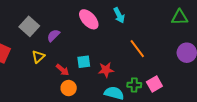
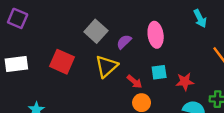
pink ellipse: (89, 19) -> (156, 35), moved, turned 35
yellow triangle: (38, 57) -> (106, 66), size x1.5

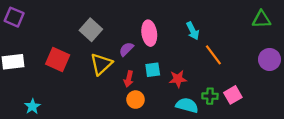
cyan arrow: (200, 18) -> (193, 31), moved
purple semicircle: (124, 42) -> (126, 49), moved
red arrow: (135, 82) -> (129, 79), turned 63

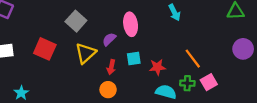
cyan arrow: (193, 31) -> (174, 12), moved
orange line: (213, 55) -> (193, 59), moved
orange circle: (136, 100) -> (108, 90), moved

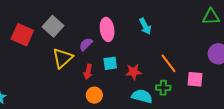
cyan arrow: (174, 12) -> (145, 26), moved
red square: (45, 49) -> (22, 35), moved
pink square: (209, 82) -> (195, 79), moved, turned 35
orange circle: (108, 90) -> (94, 95), moved

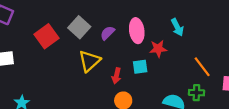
red square: (22, 35) -> (47, 36), turned 30
purple semicircle: (86, 44) -> (107, 33), moved
red star: (134, 72) -> (158, 49), moved

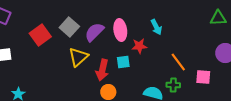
purple semicircle: (107, 33) -> (94, 32), size x1.5
red arrow: (116, 76) -> (102, 70), size x1.5

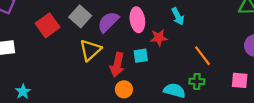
pink square: (203, 77) -> (240, 80), moved

